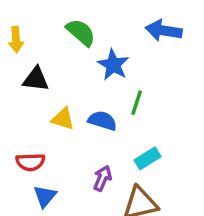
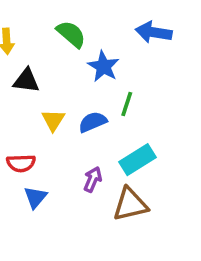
yellow triangle: (63, 119) -> (53, 120), turned 45
blue semicircle: (102, 121) -> (93, 122), turned -40
cyan rectangle: (147, 158) -> (137, 160), size x1.4

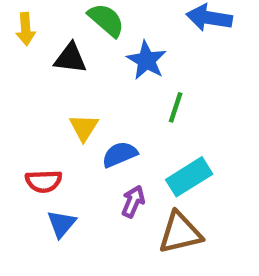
black triangle: (26, 81) -> (70, 58), moved
blue semicircle: (93, 122) -> (120, 154), moved

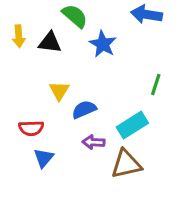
yellow arrow: (26, 29) -> (19, 36), moved
green line: (176, 107) -> (156, 85), moved
purple arrow: (133, 201) -> (93, 142), turned -110

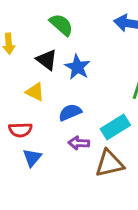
black triangle: (50, 42) -> (47, 60), moved, turned 30
blue star: (103, 44) -> (77, 67), moved
yellow triangle: (59, 91) -> (35, 92), moved, turned -36

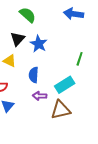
black triangle: (47, 60) -> (18, 39), turned 35
blue semicircle: (70, 112) -> (34, 75), turned -63

